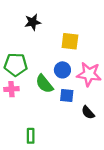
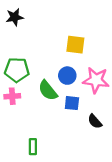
black star: (33, 22) -> (15, 17), moved

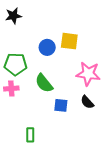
blue circle: (67, 76) -> (47, 47), moved
blue square: (72, 103) -> (61, 105), moved
black semicircle: (95, 121) -> (87, 102), moved

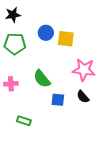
blue circle: (47, 47) -> (46, 33), moved
green pentagon: (16, 64) -> (15, 44), moved
green rectangle: (30, 135) -> (24, 121), moved, turned -72

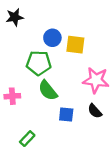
green pentagon: (15, 44) -> (39, 63), moved
green rectangle: (24, 121) -> (27, 139), turned -64

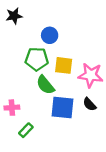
yellow square: (75, 45) -> (64, 65), moved
pink cross: (12, 96) -> (12, 108), moved
blue square: (66, 115) -> (63, 108), size x1.6

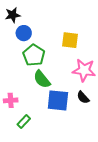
blue circle: (50, 35) -> (24, 33), moved
green pentagon: (37, 59) -> (34, 55), turned 30
yellow square: (64, 65) -> (70, 40), moved

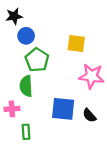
green semicircle: (42, 79) -> (26, 86), moved, turned 36
black semicircle: (83, 97) -> (89, 115), moved
green rectangle: (24, 122) -> (26, 132), turned -48

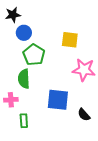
black semicircle: (89, 115) -> (84, 115), moved

